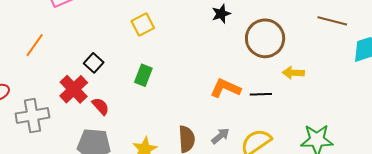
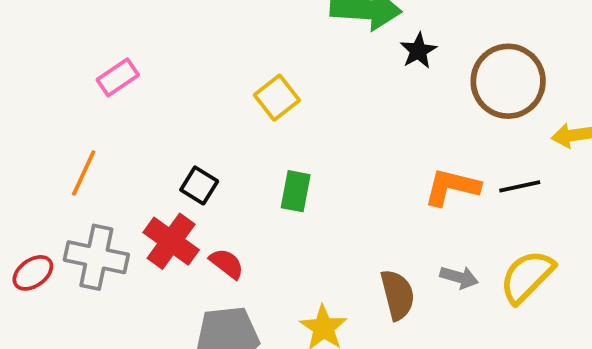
gray cross: (32, 116) -> (96, 257), moved, turned 32
gray arrow: (220, 136) -> (459, 277), turned 66

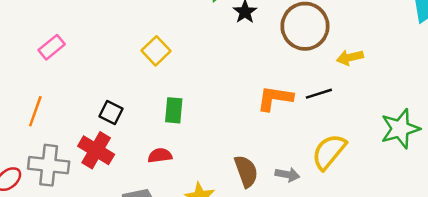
red semicircle: (227, 264) -> (160, 155), moved, turned -40
gray arrow: (459, 277) -> (287, 175), moved

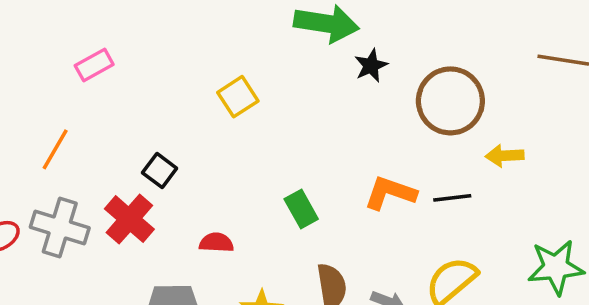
green rectangle: (174, 110) -> (301, 209), moved, turned -45

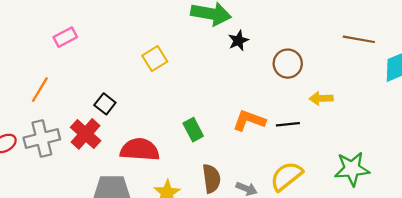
brown circle: (450, 101) -> (288, 64), size x0.7
gray cross: (60, 227) -> (42, 138), turned -32
red semicircle: (216, 243) -> (140, 150), size x1.8

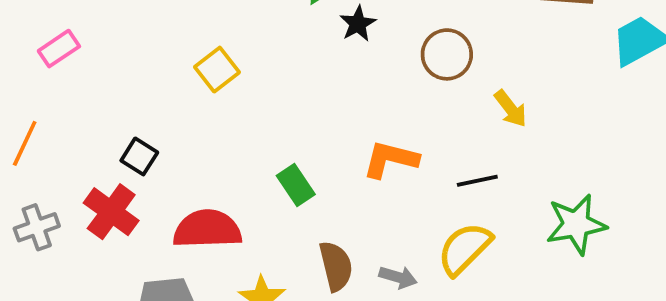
yellow arrow: (321, 98) -> (510, 109), turned -120
black line: (288, 124) -> (477, 181), moved
gray cross: (42, 138) -> (37, 227), size x0.7

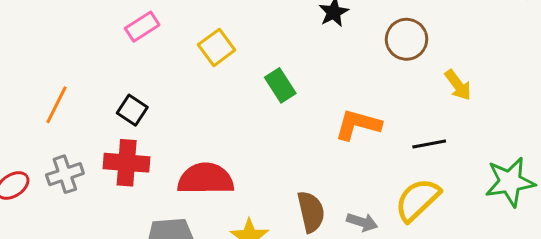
pink rectangle: (59, 49) -> (142, 27), moved
black square: (139, 156) -> (132, 110), moved
green rectangle: (296, 185) -> (280, 85), moved
red cross: (111, 212) -> (127, 163), turned -33

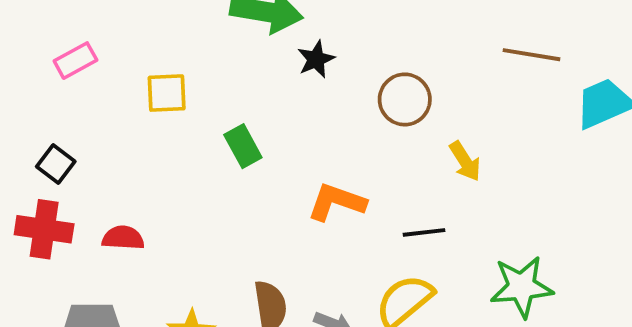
yellow square: (217, 47) -> (167, 93), turned 30
red semicircle: (206, 179) -> (123, 238), moved, size x0.6

